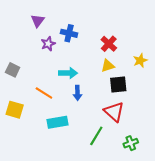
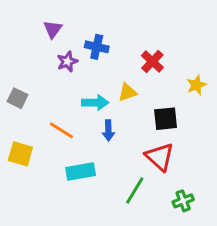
yellow triangle: (108, 66) -> (127, 92), moved

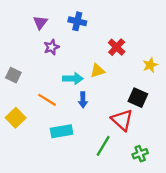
blue cross: (97, 47) -> (77, 21), moved
black square: (166, 119) -> (138, 98), moved, turned 30
yellow square: (20, 154) -> (16, 118), turned 30

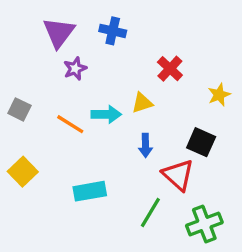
purple triangle: (40, 22) -> (59, 33), size x1.5
orange line: (47, 100) -> (70, 124), moved
blue arrow: (83, 100) -> (145, 145), moved
green cross: (140, 154) -> (204, 224), size x1.5

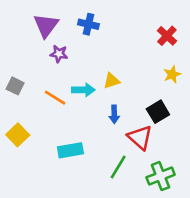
purple star: (75, 69) -> (59, 54), turned 30
red cross: (170, 69) -> (167, 36), moved
black square: (201, 142) -> (158, 112), turned 35

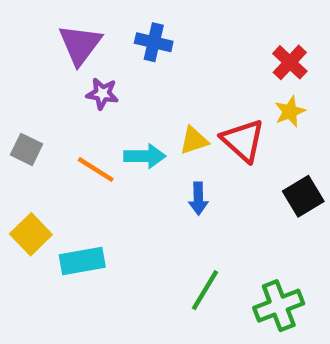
yellow star: (172, 74) -> (290, 111), moved
black square: (158, 112) -> (303, 196), moved
red triangle: (140, 137) -> (243, 140), moved
cyan rectangle: (70, 150) -> (82, 261), moved

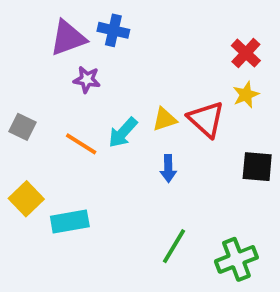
blue cross: (154, 42) -> (113, 30), moved
purple triangle: (80, 45) -> (68, 38), turned 33
cyan arrow: (145, 156) -> (123, 133), turned 132
black square: (303, 196) -> (257, 167), turned 36

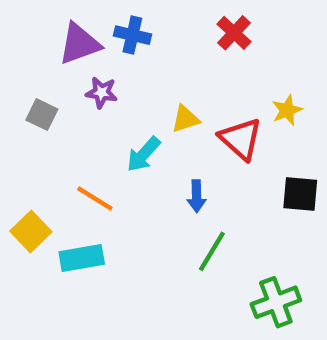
red cross: (246, 53) -> (234, 33), moved
yellow triangle: (164, 119) -> (185, 119), moved
gray square: (22, 127) -> (42, 115), moved
orange line: (81, 144) -> (95, 198), moved
green line: (174, 246) -> (212, 251), moved

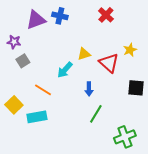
purple star: (102, 92) -> (14, 42), moved
gray square: (42, 115) -> (23, 61), moved, turned 32

